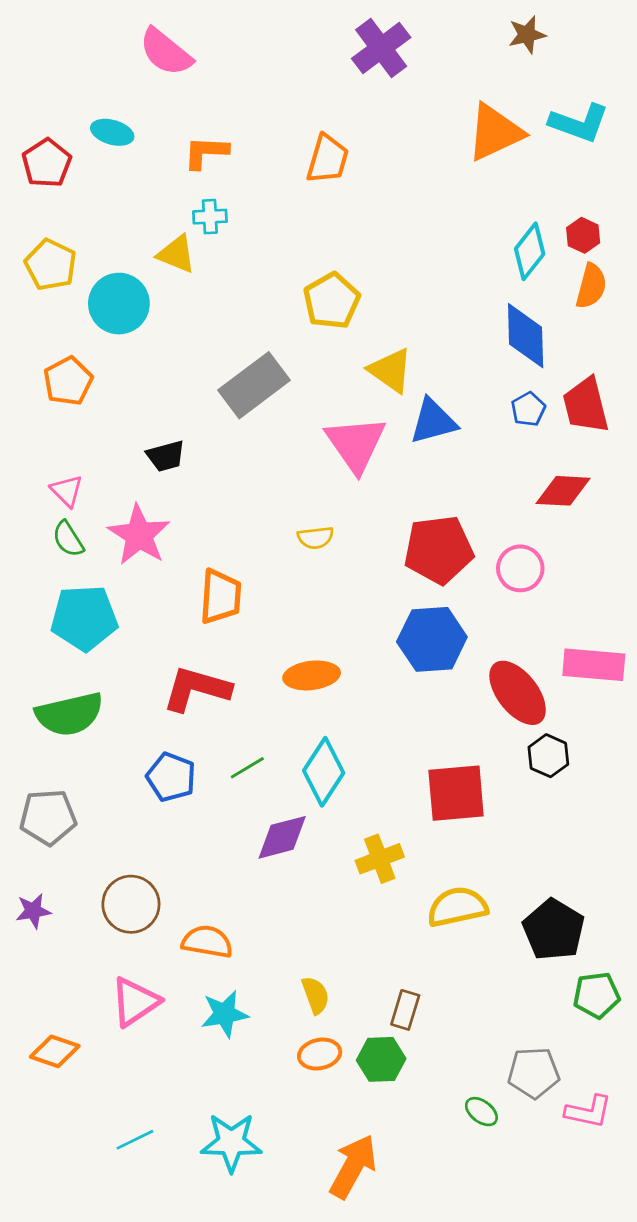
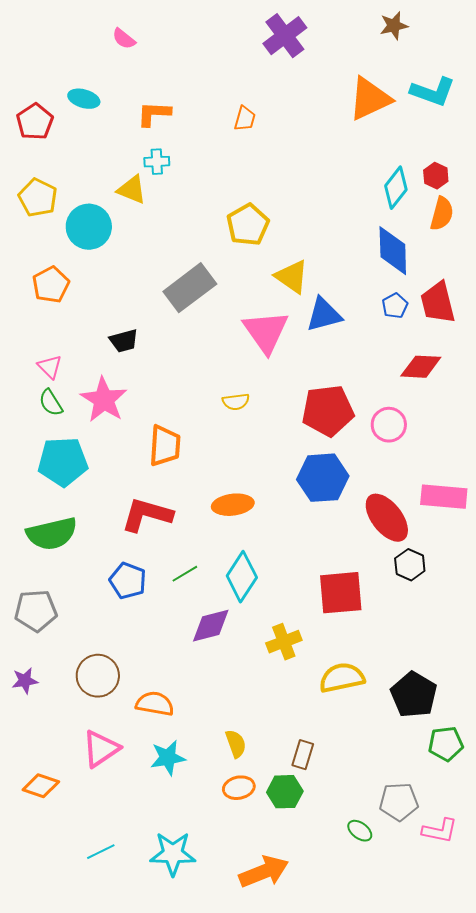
pink semicircle: (166, 52) -> (124, 39), size x0.6
orange trapezoid: (328, 159) -> (245, 119), size x0.7
orange arrow: (353, 1166) -> (264, 872), turned 39

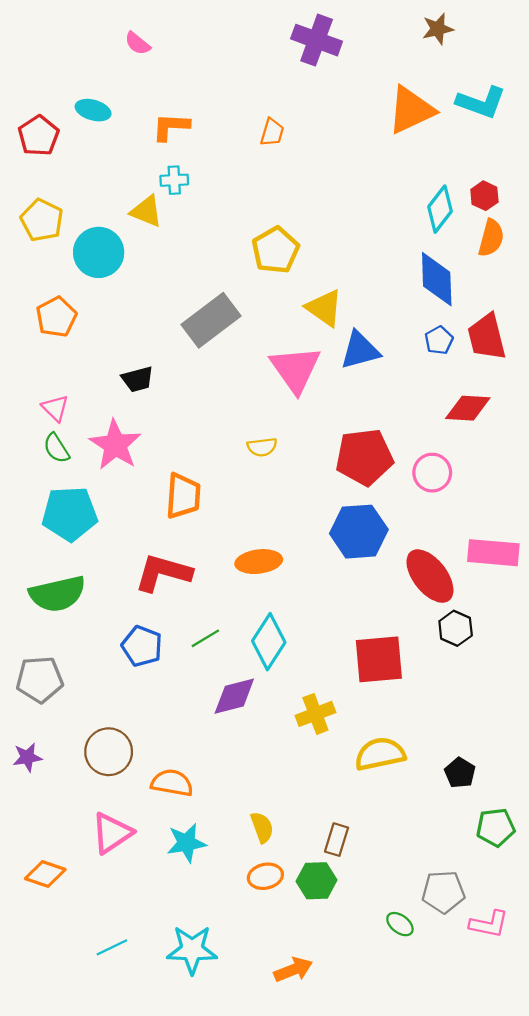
purple cross: (285, 36) -> (317, 40), turned -33
black pentagon: (414, 695) -> (460, 773), size x0.6
orange arrow: (264, 872) -> (293, 970), size x0.7

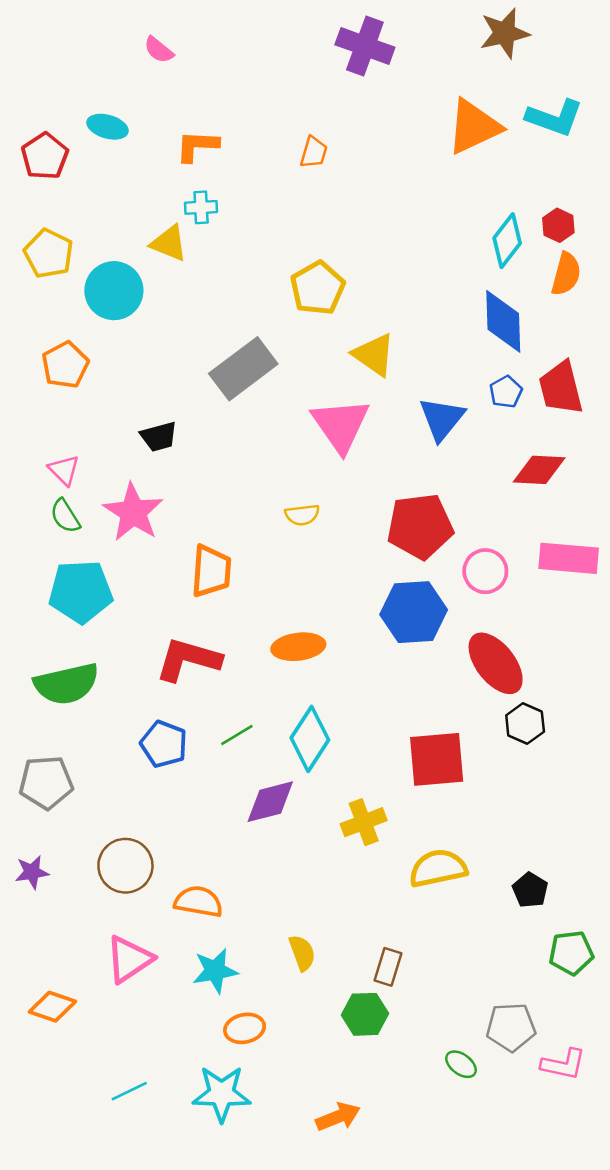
brown star: (438, 29) -> (505, 33), size x1.4
blue triangle: (360, 350) -> (442, 419), moved, turned -36
pink circle: (432, 473) -> (485, 571), moved
pink rectangle: (493, 553) -> (569, 558), moved
orange ellipse: (265, 876) -> (245, 1028), moved

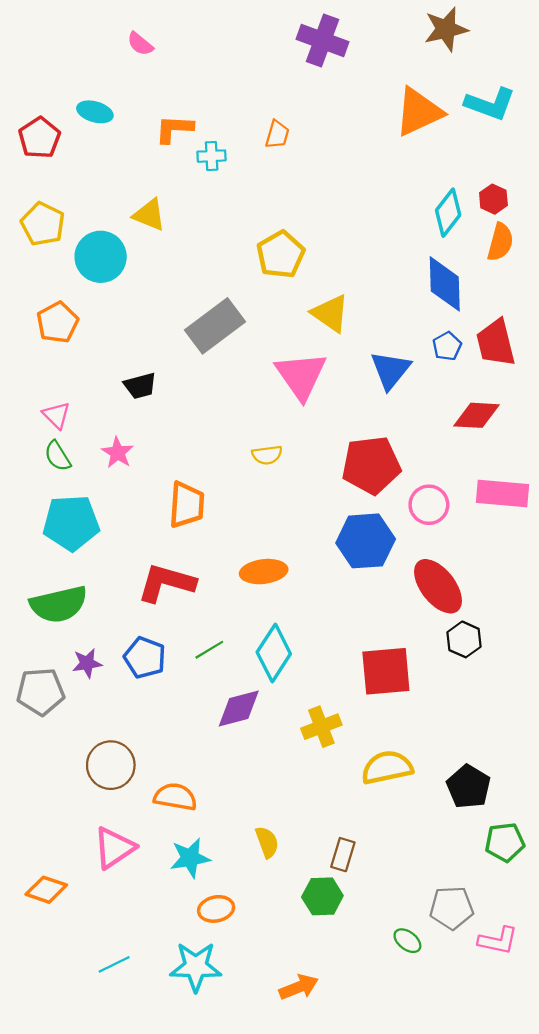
cyan cross: (201, 207) -> (212, 156), moved
pink star: (133, 512) -> (118, 453), size x0.6
purple star: (32, 872) -> (87, 663), moved
black pentagon: (530, 890) -> (469, 787), size x1.4

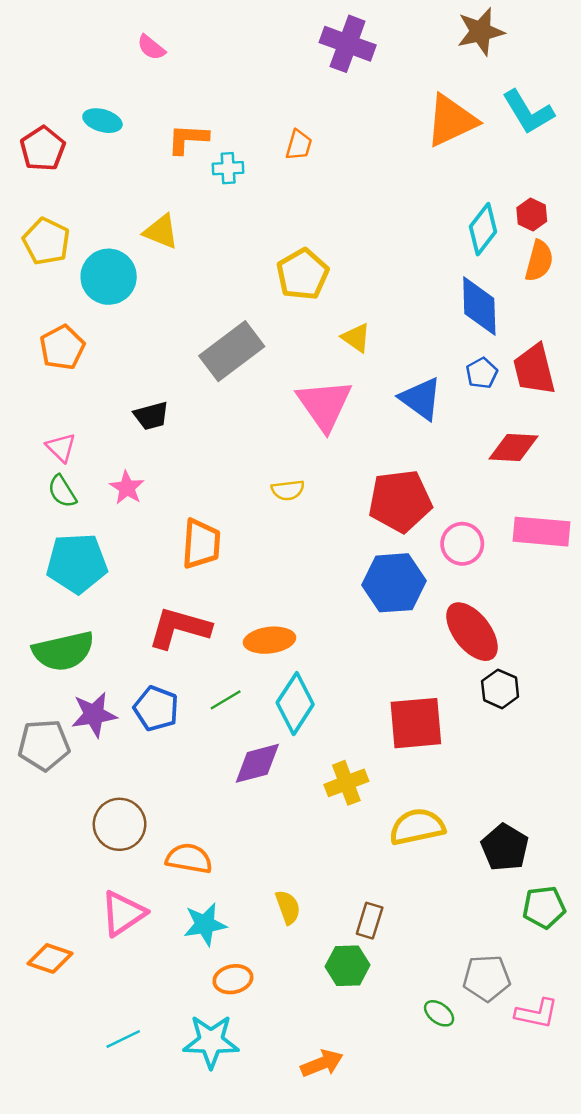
cyan L-shape: (490, 104) -> (528, 112), turned 39
yellow triangle: (330, 313) -> (356, 338), size x0.7
blue triangle: (390, 370) -> (421, 399), turned -33
orange ellipse: (264, 572) -> (270, 640), moved
purple star: (87, 663) -> (94, 715), size x1.4

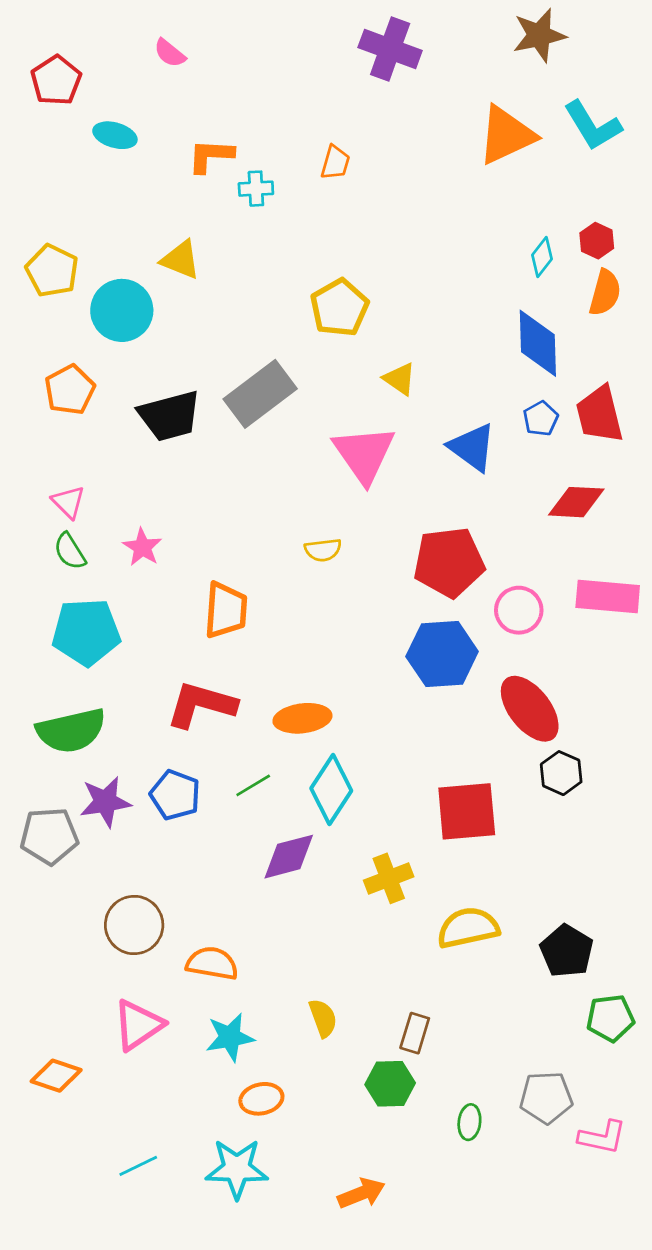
red pentagon: (43, 149) -> (56, 80), moved
cyan diamond: (483, 229) -> (542, 257), size x0.7
black trapezoid: (151, 416) -> (170, 416), moved, size x1.6
green ellipse: (439, 1013) -> (469, 1122), moved, turned 60

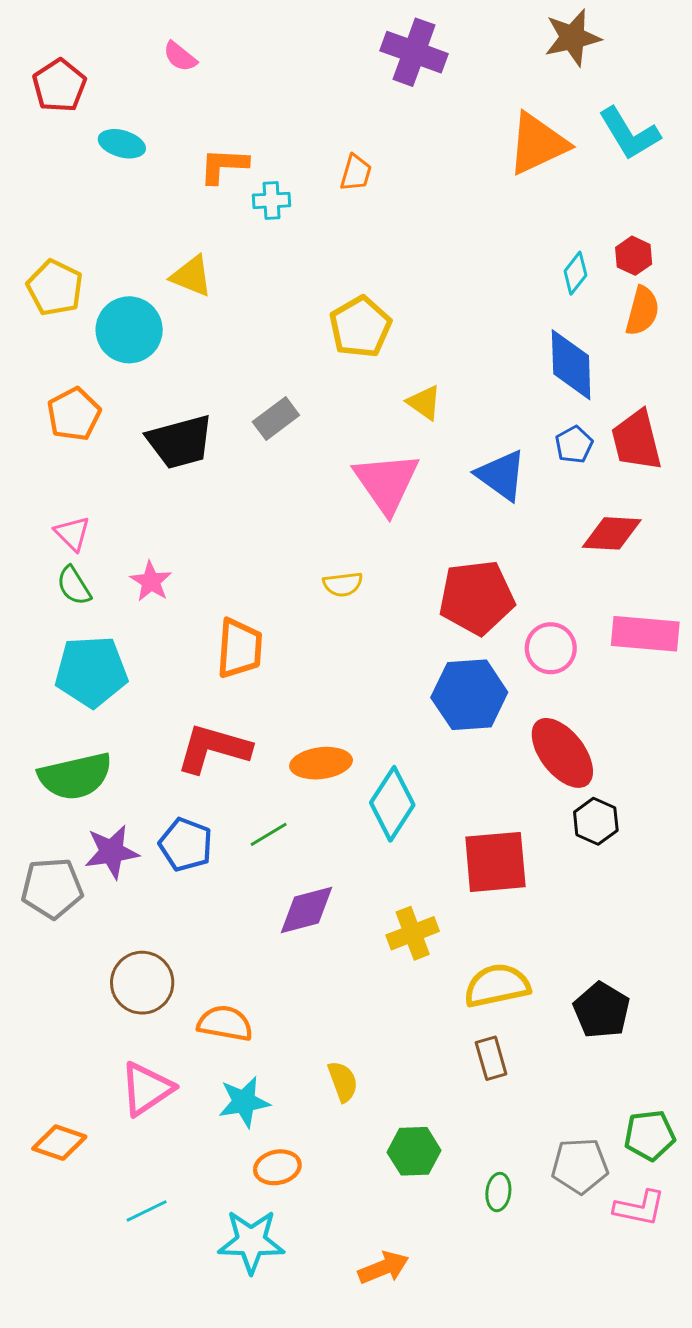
gray rectangle: (260, 394) -> (276, 419), size x0.6
cyan diamond: (331, 789) -> (392, 804), moved
green pentagon: (610, 1018) -> (650, 1135), moved
brown rectangle: (415, 1033) -> (491, 1058), moved, turned -33
cyan line: (138, 1166) -> (147, 1211), moved

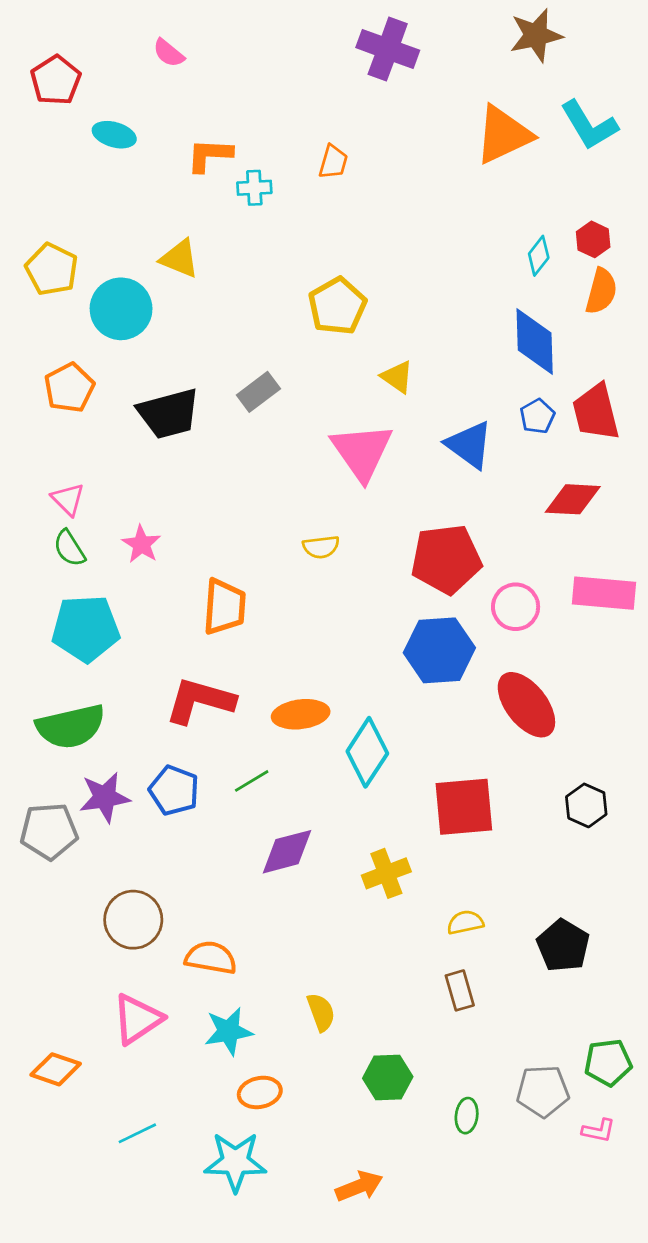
black hexagon: (596, 821) -> (586, 805), moved
yellow semicircle: (497, 986) -> (465, 922), size x0.6
pink L-shape: (639, 1208) -> (599, 1131), size x0.7

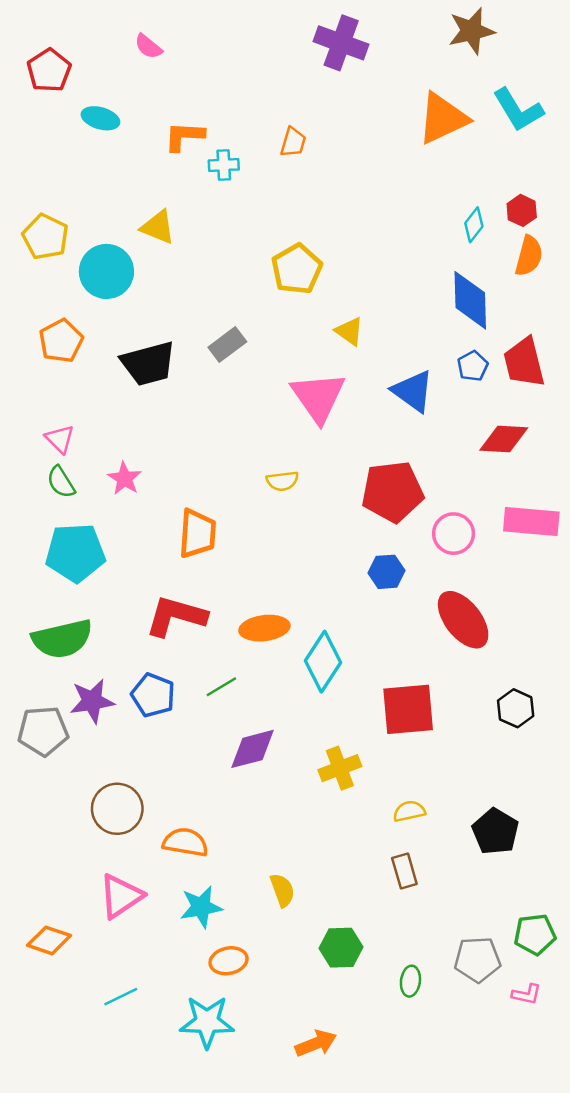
blue hexagon: (439, 650) -> (386, 572), size x0.6

